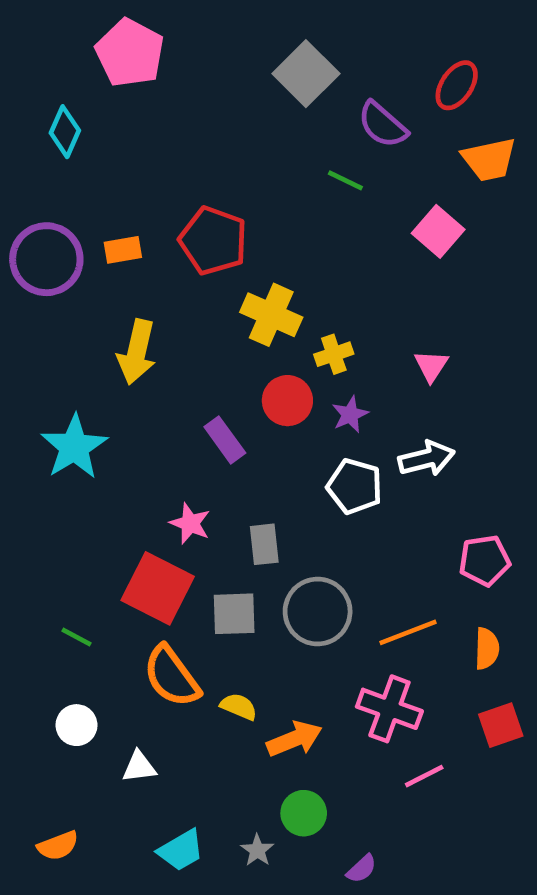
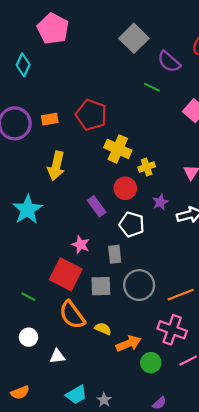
purple star: (350, 414) -> (160, 202), moved
white pentagon: (355, 486) -> (132, 224), moved
green circle: (304, 813) -> (151, 363), moved
gray star: (257, 850) -> (104, 400), moved

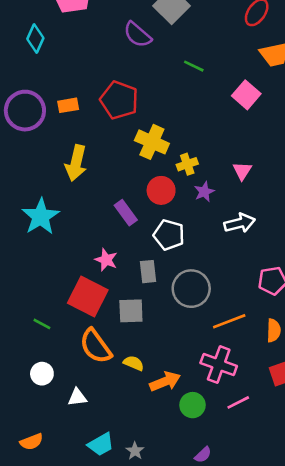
purple semicircle: (169, 62) -> (138, 35), moved
purple star: (160, 202) -> (204, 192), moved
gray circle: (139, 285) -> (191, 289), moved

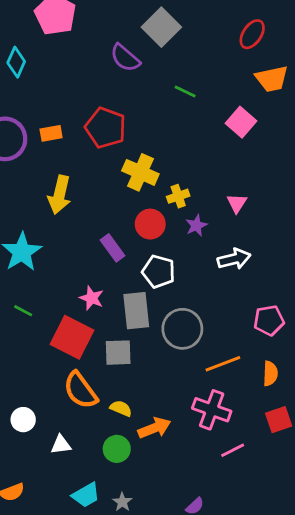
gray rectangle: (148, 272) -> (136, 311), size x1.5
green line: (42, 324) -> (23, 311), moved
green circle: (193, 405) -> (117, 449), moved

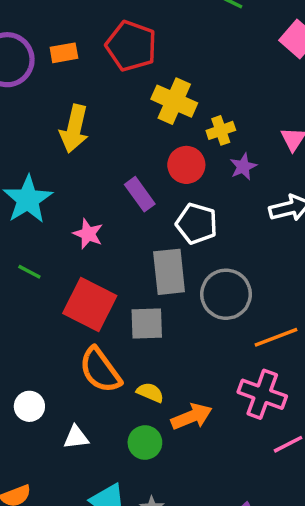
pink star: (92, 298) -> (88, 234), moved

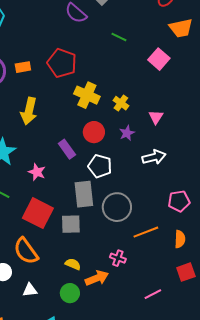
yellow cross: (221, 130) -> (121, 103), moved, turned -35
orange semicircle: (100, 370) -> (26, 251), moved
pink cross: (262, 394) -> (118, 258), moved, size x0.6

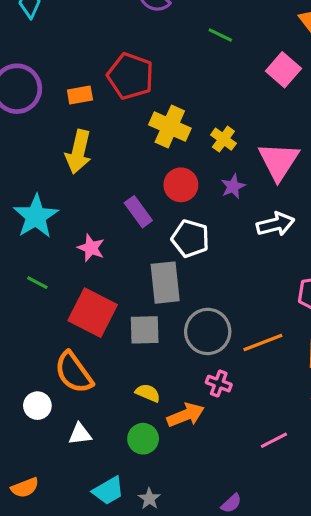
orange rectangle: (23, 67) -> (80, 95), moved
pink triangle: (156, 117) -> (279, 161), size x1.8
gray circle: (117, 207) -> (208, 331), moved

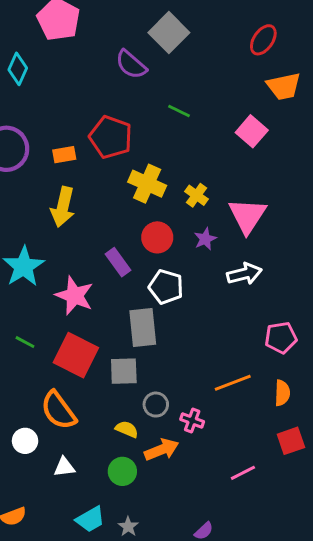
green line: (220, 35) -> (179, 111), moved
pink star: (91, 248) -> (74, 296), size x1.5
green line: (37, 283) -> (25, 342), moved
gray circle: (208, 331) -> (156, 405), moved, size x0.6

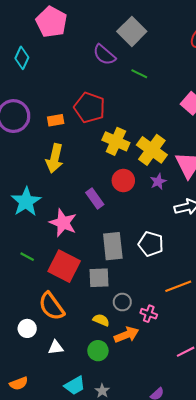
green line: (179, 111) -> (139, 74), moved
yellow cross: (196, 195) -> (152, 150), size x1.8
white pentagon: (166, 287) -> (151, 244), moved

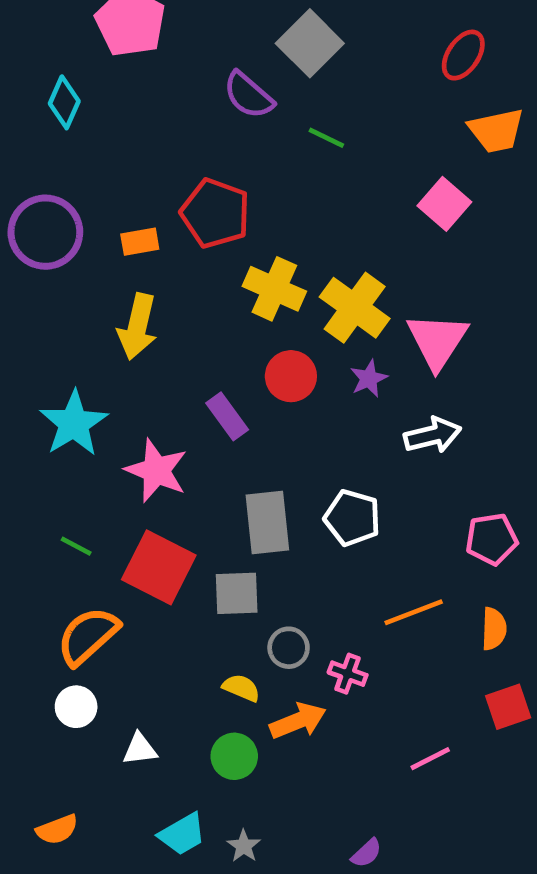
orange semicircle: (51, 306) -> (88, 636), moved, turned 84

